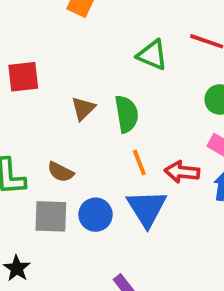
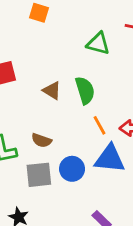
brown triangle: (83, 108) -> (52, 91), turned -36
blue triangle: (147, 208) -> (110, 159), turned -44

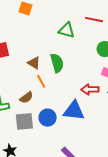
orange line: (99, 125) -> (41, 81), moved
brown semicircle: (42, 140) -> (26, 98), turned -56

